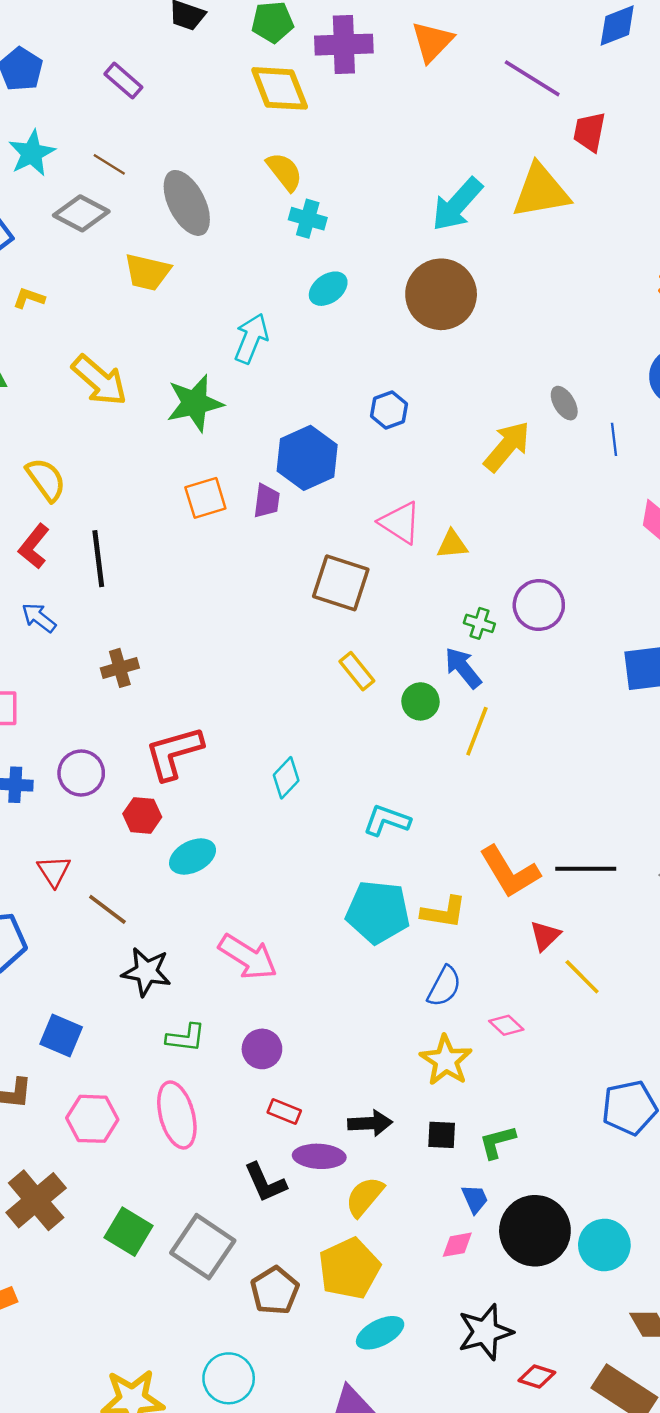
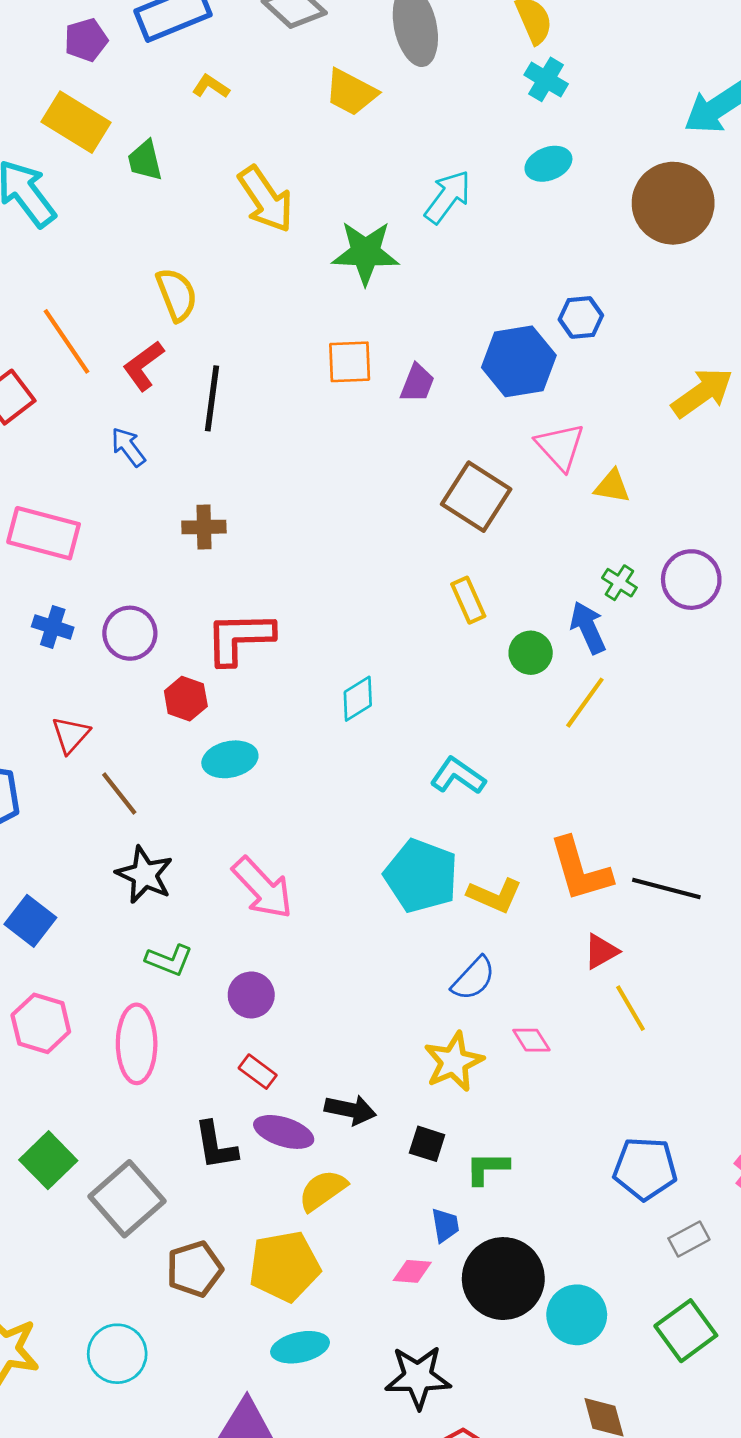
blue hexagon: (307, 458) -> (519, 361), moved

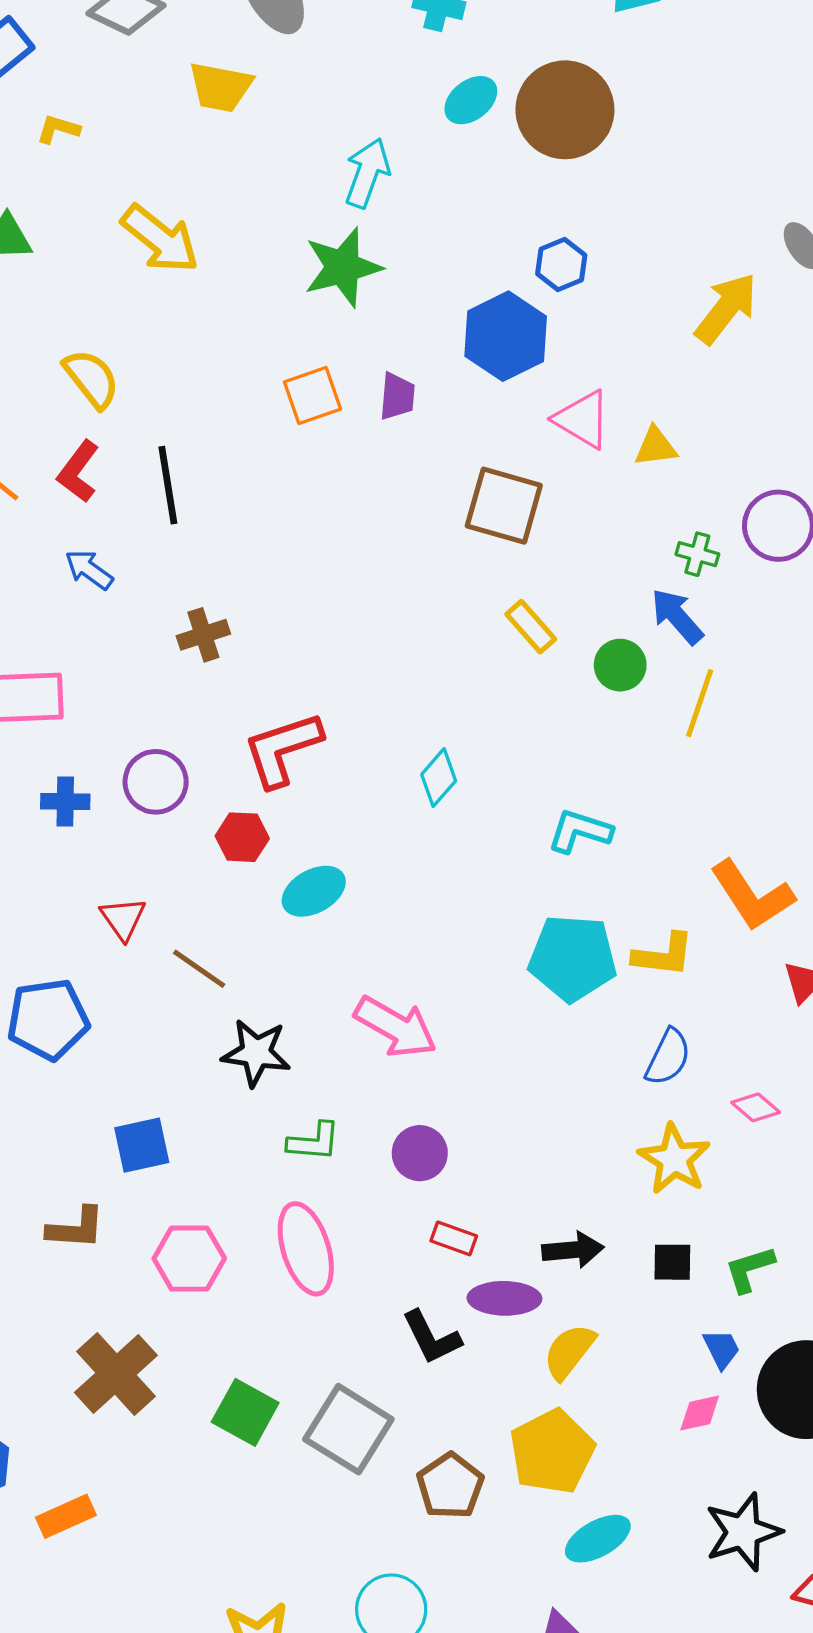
brown circle: (673, 203) -> (565, 110), moved
green star: (365, 253) -> (343, 267), moved
blue square: (30, 921) -> (142, 1145), turned -33

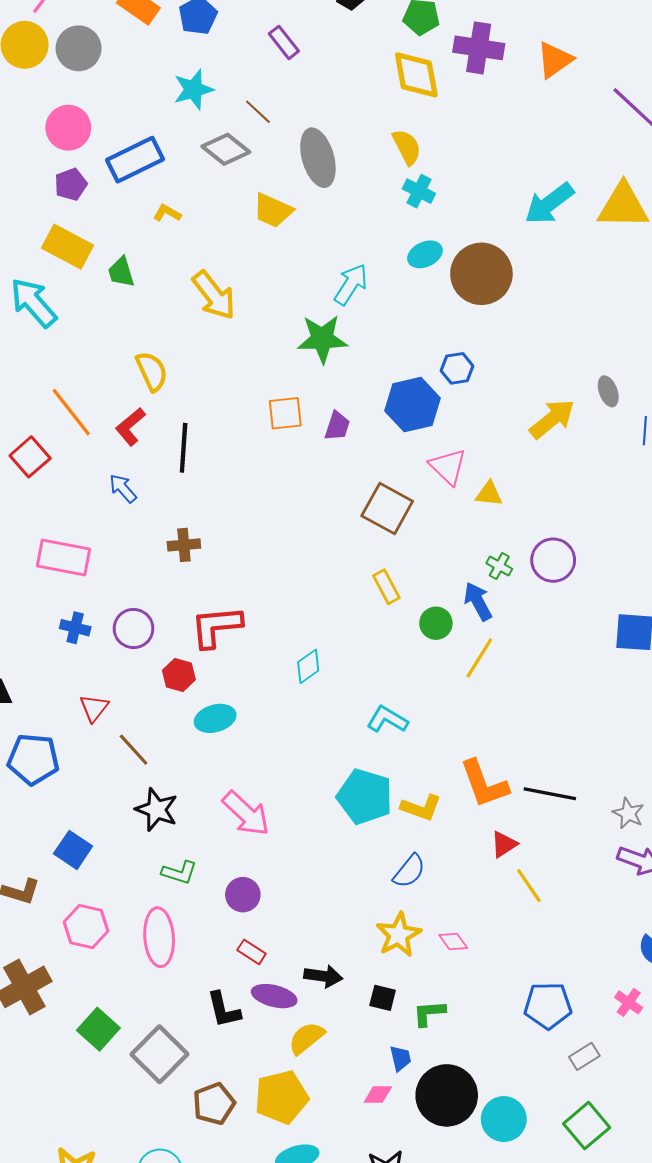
pink diamond: (756, 1107) -> (453, 941), moved
blue square: (142, 1145) -> (73, 850), turned 33

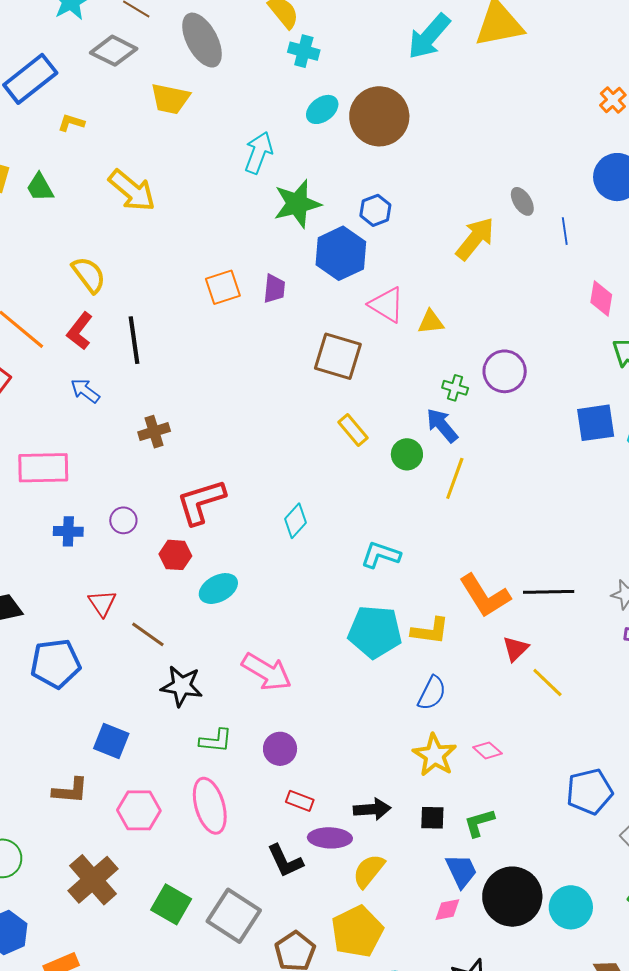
green star: (322, 339) -> (297, 204), moved
purple circle: (134, 629) -> (123, 520), size x0.7
blue trapezoid: (400, 1058) -> (461, 871), size x1.4

